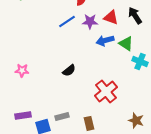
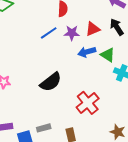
red triangle: (111, 17) -> (93, 29), turned -42
black semicircle: (69, 70) -> (51, 82), size x1.6

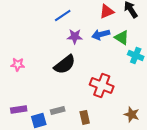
purple star: (72, 33) -> (75, 36), moved
red cross: (88, 103) -> (102, 85), turned -30

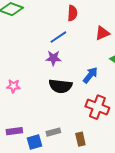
blue arrow: (101, 34) -> (90, 75), moved, turned 144
purple star: (75, 36) -> (53, 58), moved
black semicircle: (65, 64) -> (60, 86), turned 45

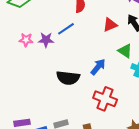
purple star: (53, 58) -> (46, 40), moved
pink star: (13, 86) -> (26, 40), moved

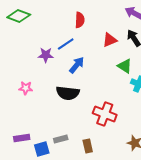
pink star: (26, 40) -> (26, 88), moved
blue arrow: (98, 67) -> (77, 65), moved

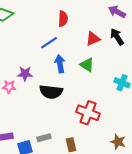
purple star: (46, 55) -> (25, 74), moved
blue arrow: (77, 65) -> (60, 64), turned -48
green triangle: (125, 66) -> (87, 65), moved

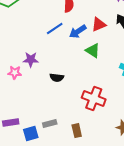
blue arrow: (60, 64) -> (78, 32), moved, turned -114
black semicircle: (51, 92) -> (57, 78), size x0.6

